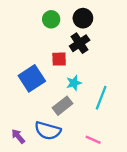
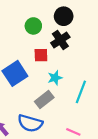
green circle: (51, 19) -> (33, 26), moved

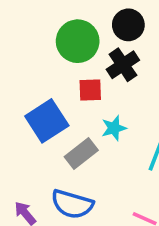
green circle: (33, 26) -> (78, 41), size x1.5
gray rectangle: (44, 99) -> (81, 153), moved

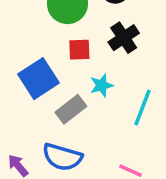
black cross: (123, 65) -> (124, 38), moved

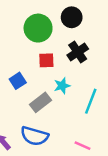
blue square: (38, 79) -> (18, 81), size x0.6

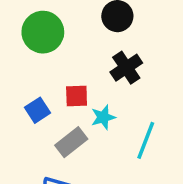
green circle: (38, 28) -> (43, 32), moved
red square: (46, 60) -> (77, 96), moved

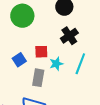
cyan line: (146, 140) -> (80, 64), moved
gray rectangle: (71, 142) -> (38, 78), turned -42

